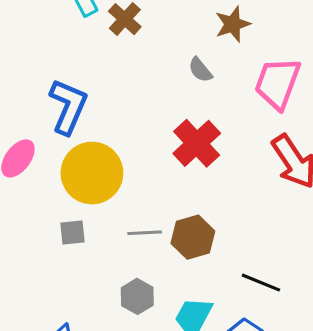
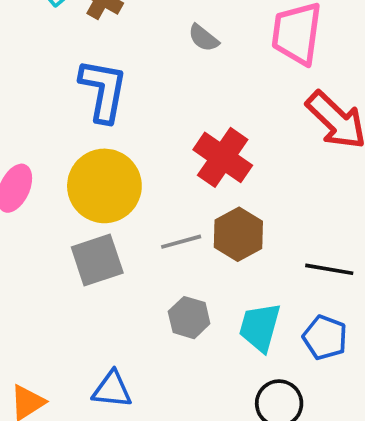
blue L-shape: (68, 106) -> (103, 90), moved
red cross: (197, 143) -> (223, 157), moved
gray square: (72, 232) -> (97, 260), size x1.6

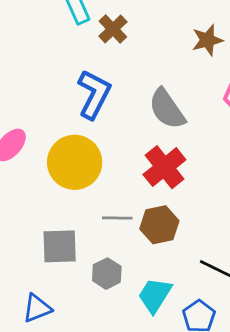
gray semicircle: (203, 38) -> (167, 109), moved, size x1.8
gray square: (97, 260) -> (60, 246), moved
blue triangle: (112, 390) -> (37, 308), turned -44

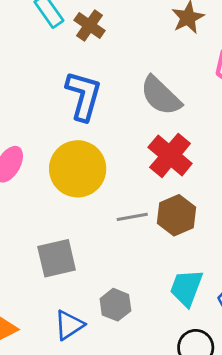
gray square: (60, 246) -> (57, 258), moved
gray hexagon: (107, 274) -> (115, 305), moved

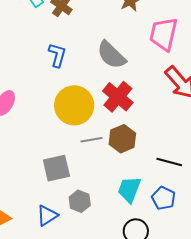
blue L-shape: (84, 96) -> (57, 55), size x0.7
yellow circle: (78, 169) -> (74, 105), moved
gray square: (57, 258) -> (56, 168), moved

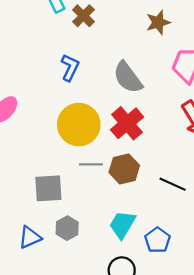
black line: (169, 162) -> (173, 184), moved

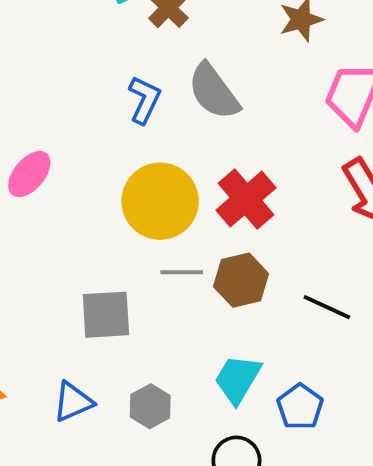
gray semicircle: (128, 77) -> (214, 92), moved
gray hexagon: (67, 228) -> (150, 406), moved

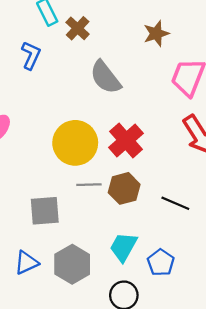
blue L-shape: (144, 100) -> (31, 55), moved
gray hexagon: (150, 406) -> (72, 264), size x1.5

